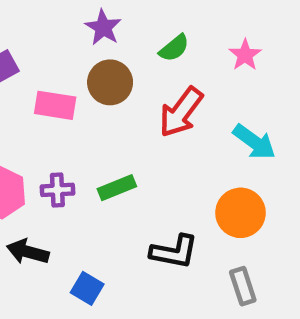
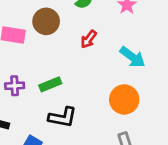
red arrow: (181, 112) -> (89, 39), size x0.6
black L-shape: (174, 252) -> (63, 117), moved

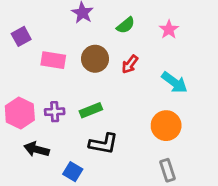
brown circle: (46, 21) -> (95, 59), moved

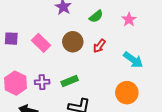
purple square: (21, 36) -> (11, 39), moved, turned 32
pink rectangle: (53, 60) -> (41, 43), turned 36

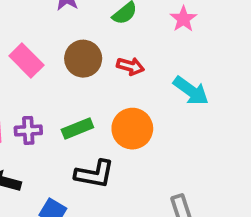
red arrow: (99, 46) -> (130, 66), turned -112
orange circle: (127, 93) -> (132, 129), moved

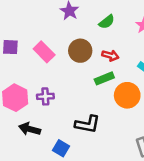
green rectangle: (77, 129) -> (104, 78), moved
orange circle: (132, 129) -> (127, 95), moved

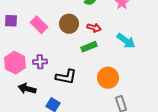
orange circle: (127, 95) -> (108, 78), moved
black L-shape: (87, 124) -> (66, 77), moved

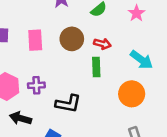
pink rectangle: (39, 25) -> (35, 40), turned 42
green rectangle: (89, 47) -> (96, 67), turned -70
orange circle: (108, 78) -> (132, 94), moved

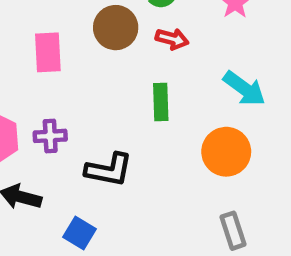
brown circle: (72, 39) -> (116, 28), moved
red arrow: (102, 44) -> (172, 39), moved

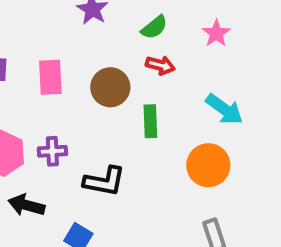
brown circle: (116, 28) -> (110, 87), moved

